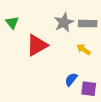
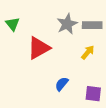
yellow arrow: (84, 49) -> (88, 52), turned 96
blue semicircle: (71, 79) -> (62, 84), moved

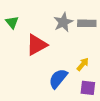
yellow arrow: (88, 52) -> (83, 64), moved
blue semicircle: (62, 84) -> (58, 79), size x1.5

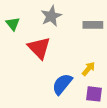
gray star: (63, 22) -> (51, 16), moved
red triangle: (37, 45) -> (39, 48), turned -45

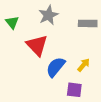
blue semicircle: (62, 84) -> (56, 67), moved
purple square: (94, 94) -> (74, 90), moved

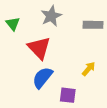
blue semicircle: (56, 67) -> (42, 78), moved
purple square: (74, 90) -> (68, 95), moved

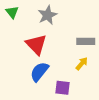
green triangle: (13, 24) -> (12, 12), moved
gray rectangle: (93, 25) -> (86, 41), moved

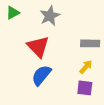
green triangle: (12, 12) -> (13, 13), turned 40
purple square: (63, 88) -> (85, 88), moved

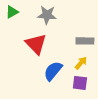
gray star: (50, 16) -> (47, 15), turned 30
blue semicircle: (41, 75) -> (53, 71), moved

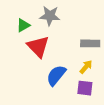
green triangle: (12, 12) -> (23, 25), moved

